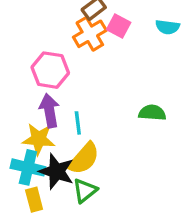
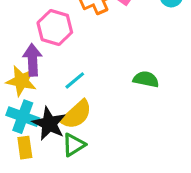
purple arrow: (49, 111) -> (32, 60), moved
cyan line: (78, 123) -> (75, 80), turned 50
yellow star: (39, 139) -> (21, 81), moved

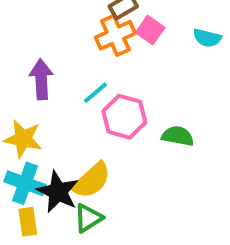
pink hexagon: (55, 28) -> (124, 117), moved
purple arrow: (32, 60) -> (41, 79), moved
cyan line: (75, 80) -> (95, 93), moved

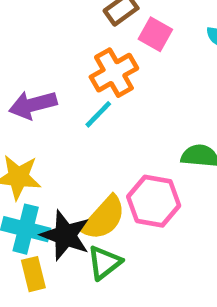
orange cross: (115, 35) -> (114, 73), moved
purple arrow: (41, 79) -> (33, 105), turned -96
pink hexagon: (124, 117) -> (154, 201), moved

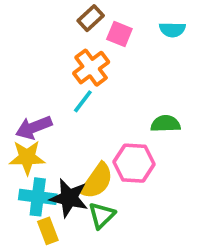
purple arrow: (33, 105) -> (34, 127), moved

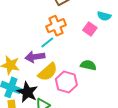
pink square: (119, 34) -> (90, 29), moved
purple arrow: (34, 127) -> (35, 57), moved
yellow semicircle: (97, 181) -> (48, 72), moved

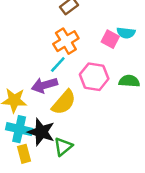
cyan semicircle: (104, 16) -> (126, 33), moved
green semicircle: (88, 65) -> (129, 81), moved
pink hexagon: (66, 82) -> (94, 77), moved

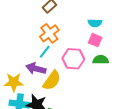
pink square: (110, 39) -> (95, 40), moved
purple arrow: (44, 85) -> (36, 69), turned 36

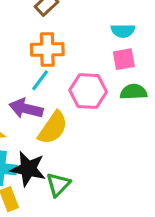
orange cross: (49, 33) -> (47, 49), turned 36
pink square: (95, 40) -> (124, 59), turned -32

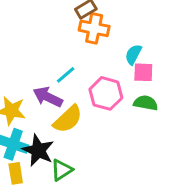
cyan semicircle: (123, 31) -> (133, 54), moved, turned 105
orange cross: (47, 49) -> (94, 28), moved

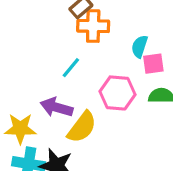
cyan line: (66, 75) -> (71, 68), moved

